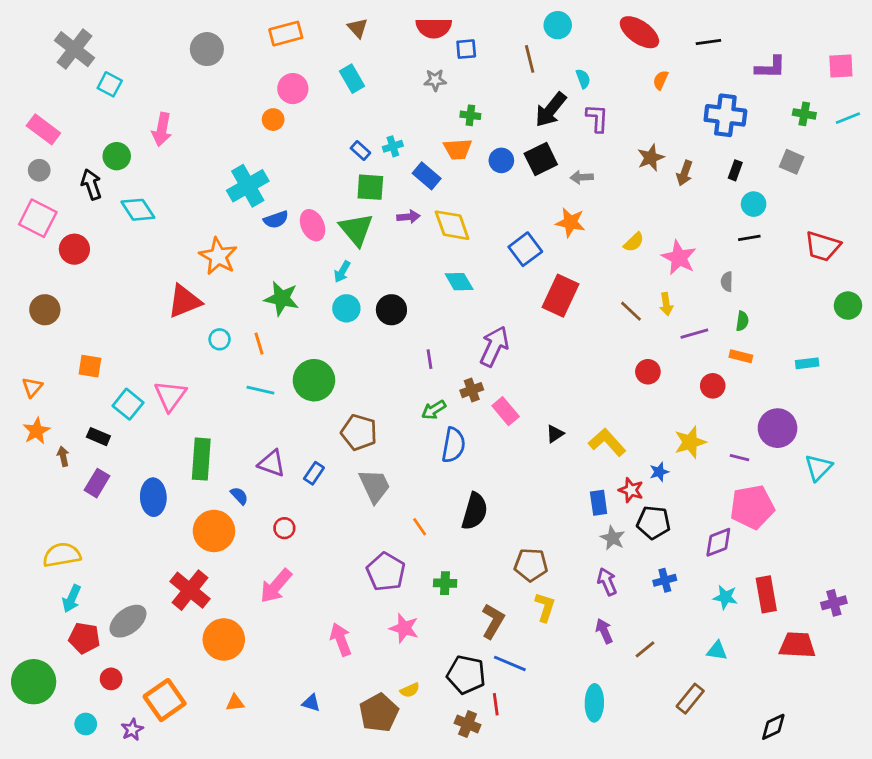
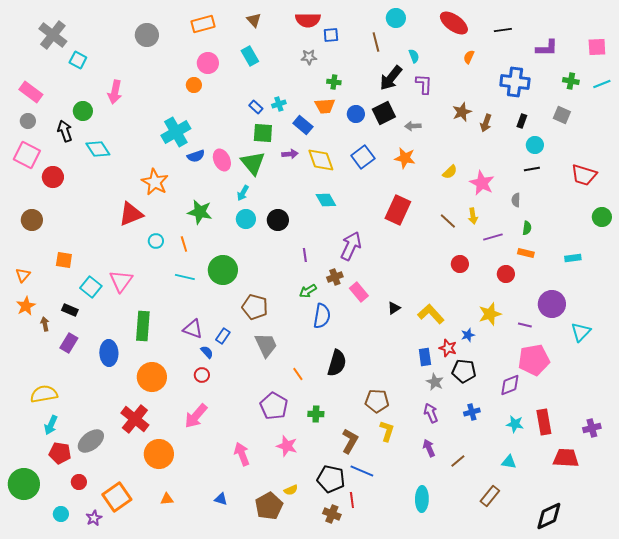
blue square: (525, 249) -> (363, 157), moved
blue semicircle: (239, 496) -> (207, 352), moved
black diamond: (773, 727) -> (549, 516), size x1.4

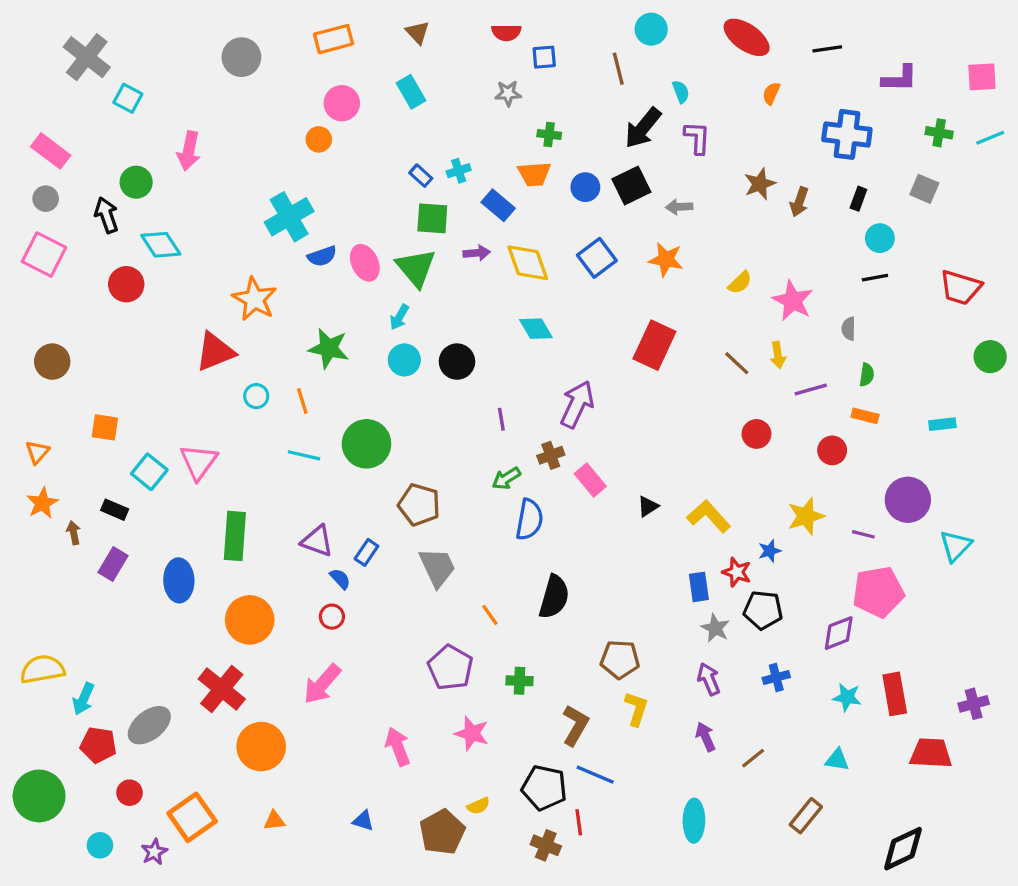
red semicircle: (308, 20) -> (506, 32), size x0.7
red circle: (53, 177) -> (126, 284), moved
yellow semicircle: (44, 394) -> (42, 669), moved

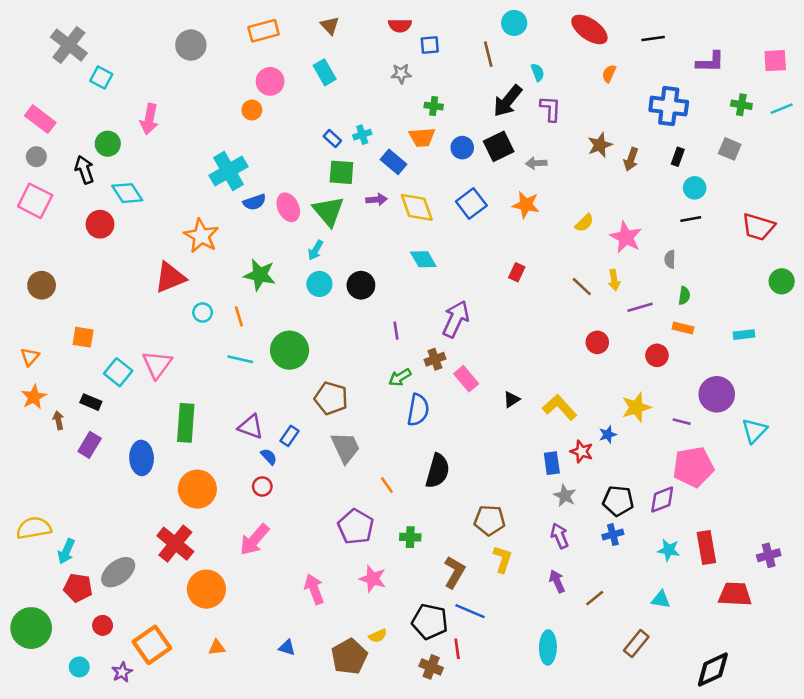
red rectangle: (654, 345) -> (517, 272), size x0.5
black pentagon: (763, 610) -> (618, 501), moved

